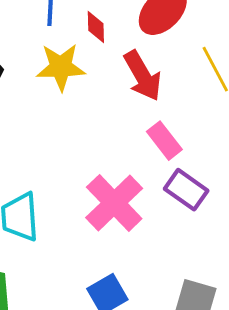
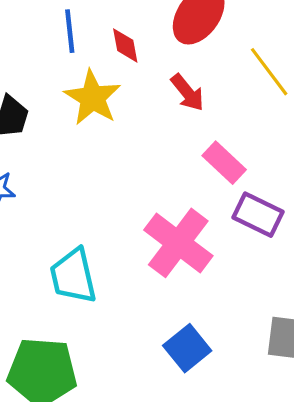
yellow star: (61, 67) -> (93, 98), turned -30
red arrow: (143, 76) -> (187, 93), size x0.7

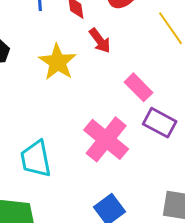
red arrow: (187, 93) -> (100, 41), moved
yellow star: (93, 98) -> (58, 62), moved

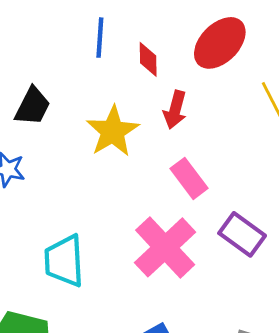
red arrow: (100, 41) -> (175, 110), turned 44
pink rectangle: (138, 87) -> (189, 178), moved

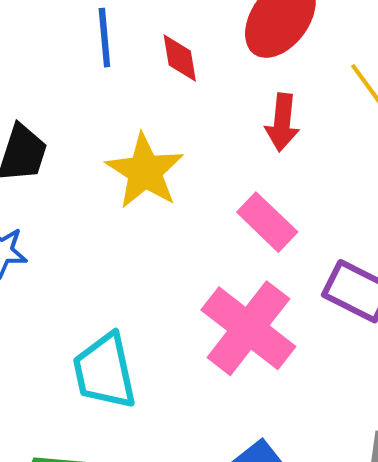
red arrow: (175, 110) -> (282, 122), moved

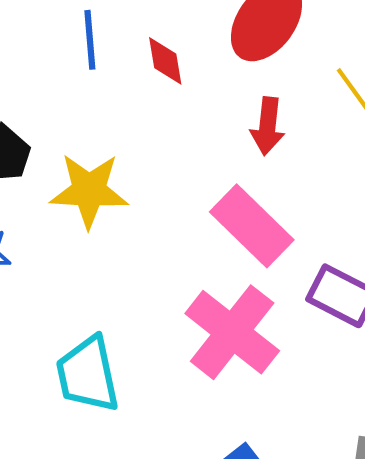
yellow star: (145, 171) -> (89, 191), moved, turned -30
pink rectangle: (267, 222) -> (252, 226), size x1.4

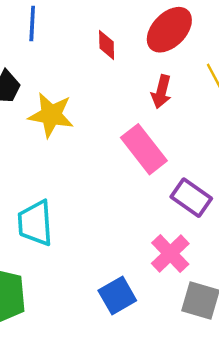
blue line: (90, 40) -> (32, 24), moved
pink cross: (232, 332) -> (170, 254), moved, size x0.7

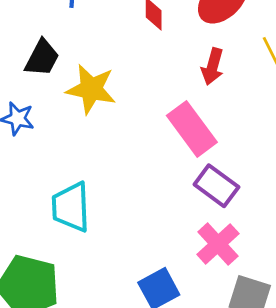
purple rectangle: (191, 198) -> (216, 186), moved

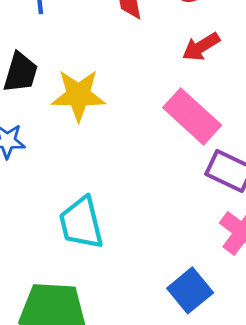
red arrow: (212, 67) -> (201, 47), turned 54

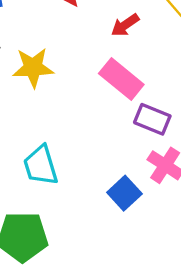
blue square: (190, 290) -> (124, 193), moved

